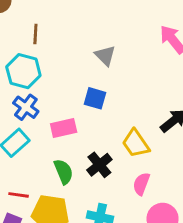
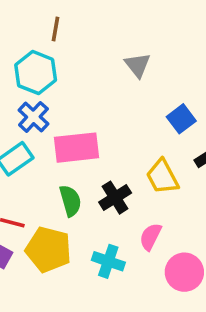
blue square: (95, 98) -> (181, 119), moved, turned 30
pink rectangle: (64, 128) -> (77, 148), size x1.4
pink semicircle: (141, 184) -> (151, 237), moved

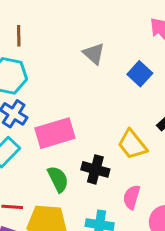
blue square: (181, 119) -> (140, 74), moved
black cross: (115, 198) -> (95, 169), turned -32

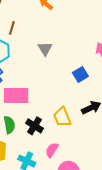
gray triangle: (94, 54) -> (45, 49), moved

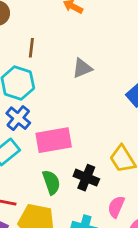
gray triangle: (45, 49) -> (82, 68), turned 49

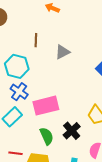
brown line: (31, 48) -> (36, 40), moved
black cross: (86, 178) -> (72, 131), turned 30

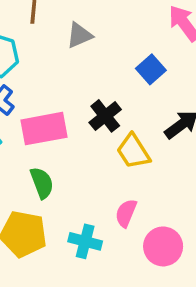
black cross: (72, 131) -> (105, 116), moved

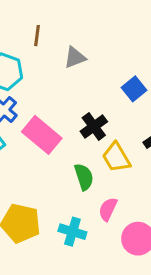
pink rectangle: (44, 129) -> (42, 135), turned 48
green semicircle: (42, 183) -> (84, 177), moved

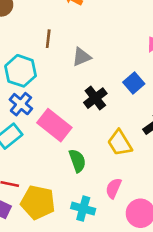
black cross: (94, 127) -> (95, 98), moved
green semicircle: (84, 177) -> (77, 161), moved

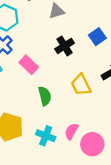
pink rectangle: (54, 125) -> (29, 65), size x0.7
pink semicircle: (114, 188) -> (71, 131), moved

